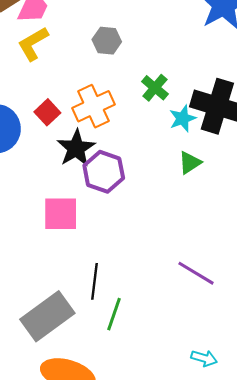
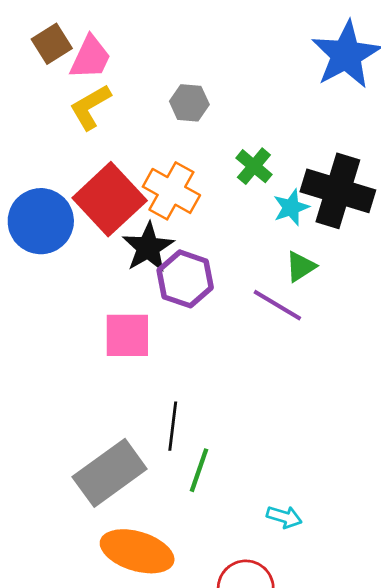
orange cross: (93, 106) -> (171, 191), turned -36
red square: (47, 112) -> (110, 199), size x2.0
purple line: (196, 273) -> (277, 305), moved
cyan arrow: (204, 358) -> (284, 517), moved

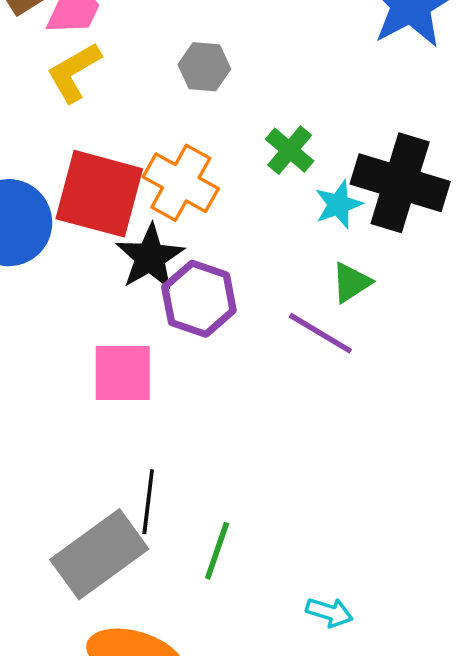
red square: (110, 199) -> (99, 194), turned -32
black line: (173, 426) -> (148, 502), moved

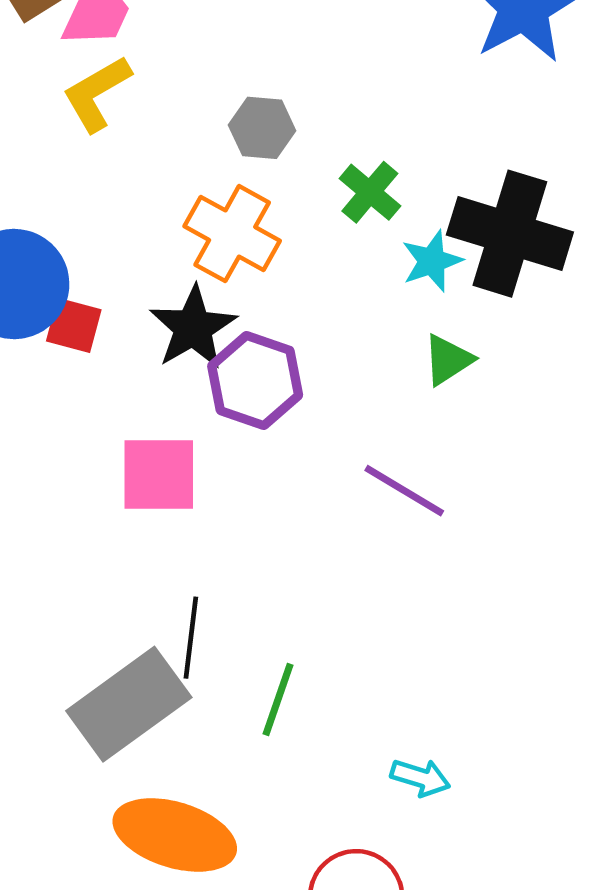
gray hexagon: (204, 67) -> (262, 128), moved
red square: (99, 194) -> (74, 325), moved, size x0.5
purple line: (320, 333) -> (404, 491), moved

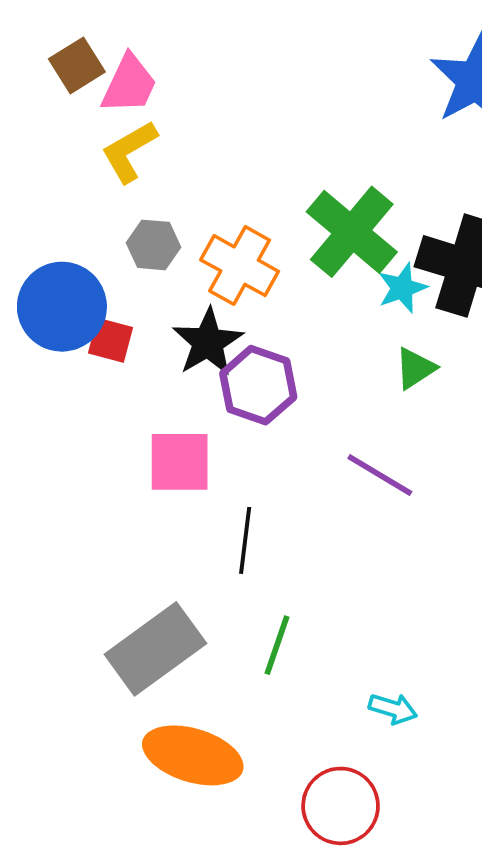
gray hexagon: (262, 128) -> (154, 245), moved
green cross: (370, 192) -> (352, 232), size x1.8
black line: (191, 638) -> (245, 540), moved

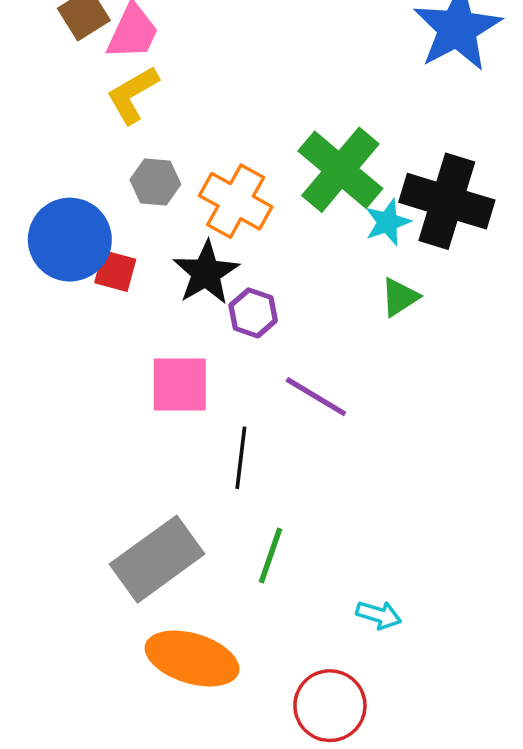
purple hexagon: (258, 385) -> (253, 313), size x0.7
purple line: (380, 475) -> (316, 397), moved

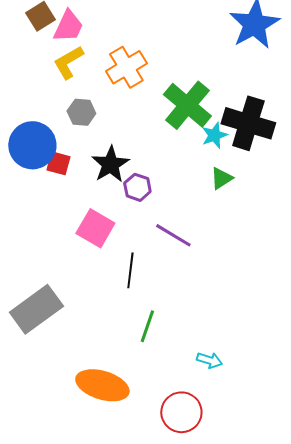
orange cross: (236, 201) -> (126, 67), moved, turned 30
pink square: (180, 384) -> (95, 228), turned 30
gray rectangle: (157, 559) -> (36, 309), moved

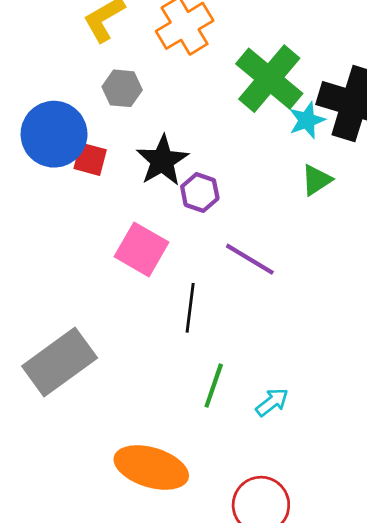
cyan arrow: (209, 360) -> (272, 402), moved, turned -55

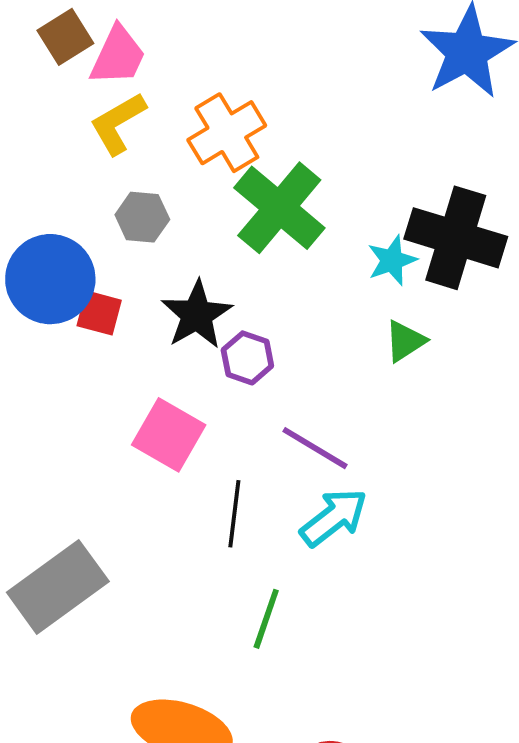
green cross: (269, 79) -> (279, 208), moved
cyan arrow: (272, 402) -> (334, 517), moved, size x1.5

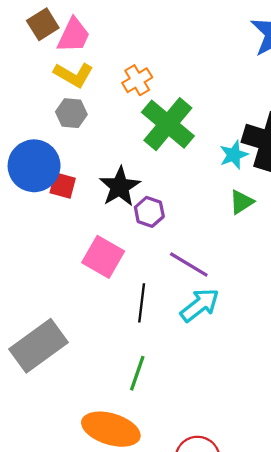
yellow L-shape: (118, 123) -> (74, 75), turned -120
orange cross: (227, 133) -> (137, 80), size x0.7
gray hexagon: (142, 217) -> (71, 113), moved
green line: (266, 619) -> (137, 373), moved

